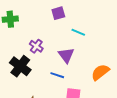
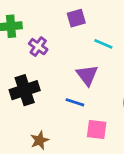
purple cross: (36, 46) -> (38, 47), moved
black cross: (20, 66) -> (25, 90), turned 35

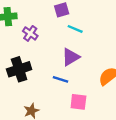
cyan line: (103, 44) -> (75, 29), moved
purple triangle: (87, 75) -> (71, 57), turned 36

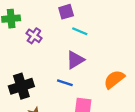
black cross: (19, 69) -> (21, 86), moved

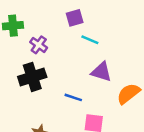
purple triangle: (75, 60) -> (101, 72), moved, turned 48
black cross: (21, 86) -> (32, 77), moved

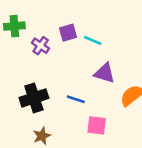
purple square: (75, 18) -> (68, 33), moved
black cross: (32, 77) -> (34, 98), moved

